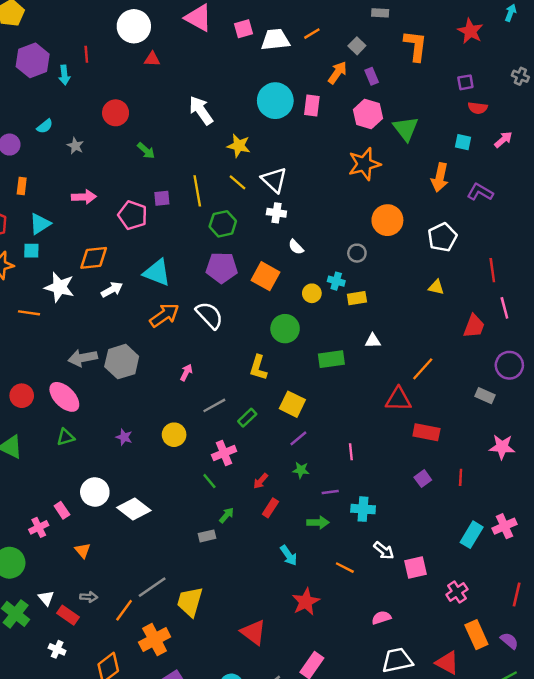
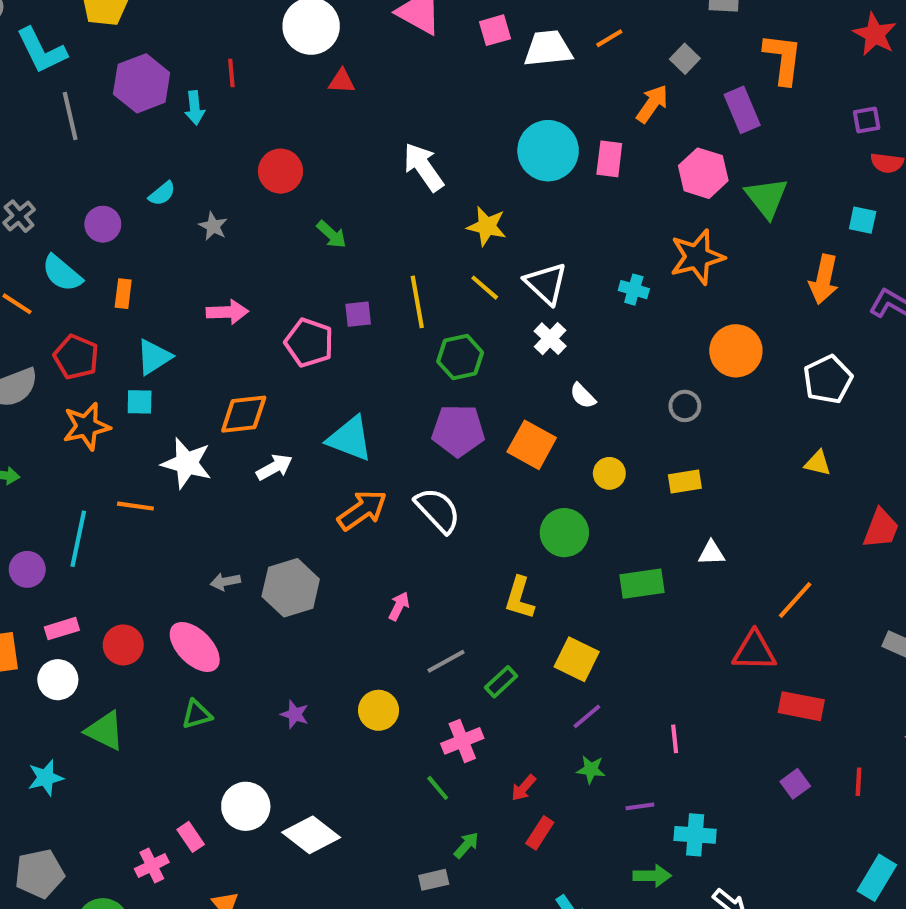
purple rectangle: (372, 76) -> (742, 110), moved, size x1.5
white cross: (276, 213) -> (550, 339), turned 36
cyan cross: (336, 281) -> (634, 290), moved
gray arrow: (83, 358) -> (225, 582), size x0.6
green arrow: (318, 522) -> (652, 876), moved

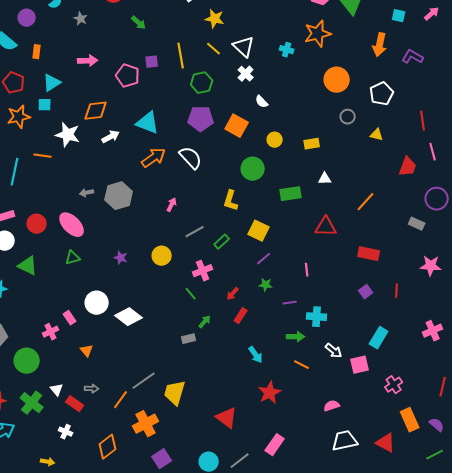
gray circle: (685, 406) -> (348, 117), moved
red triangle: (754, 651) -> (326, 227), moved
cyan rectangle: (877, 878) -> (379, 338), moved

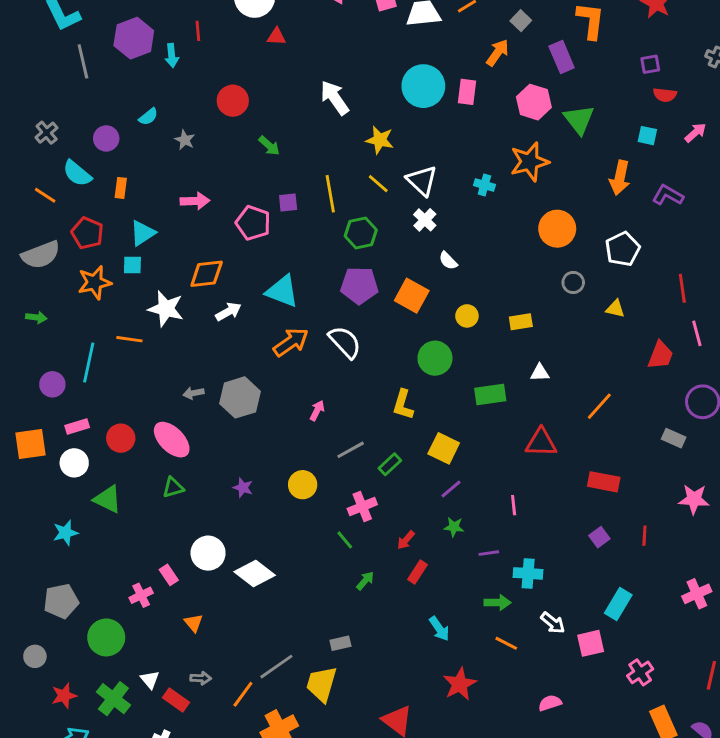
gray rectangle: (189, 339) -> (340, 643), moved

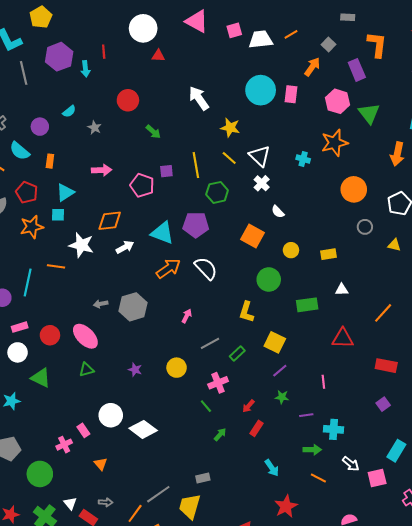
purple pentagon: (359, 285) -> (196, 225), moved

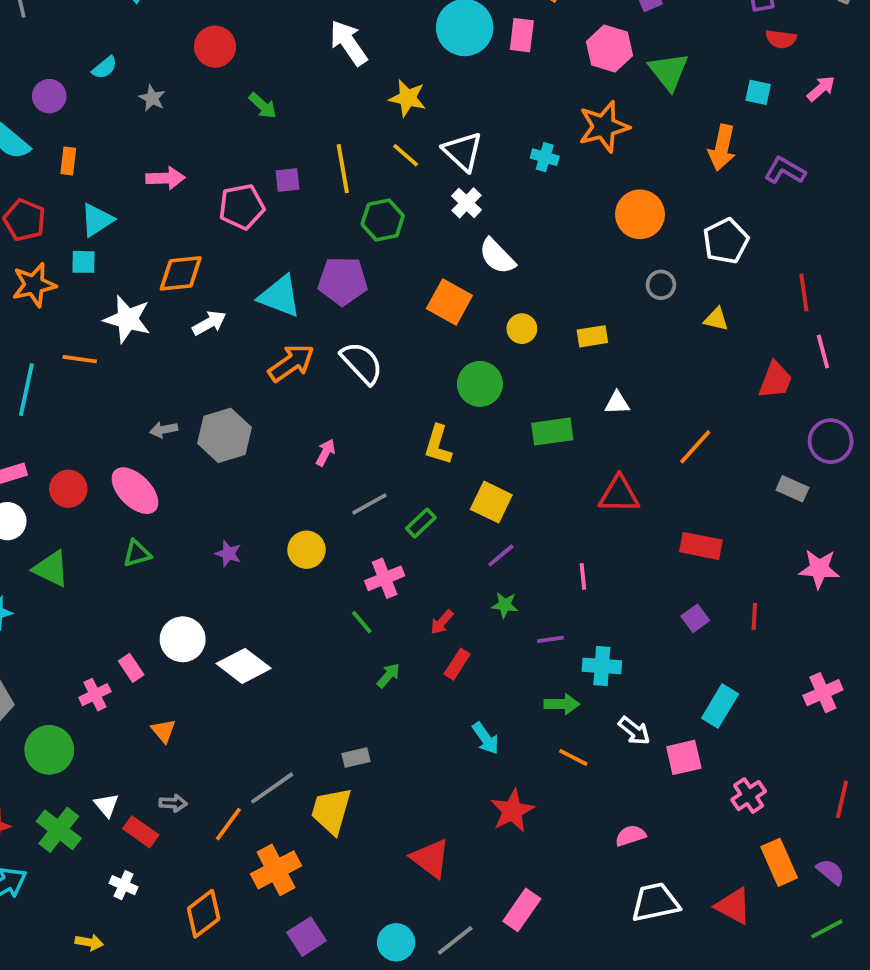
pink pentagon: (142, 185) -> (242, 207), turned -30
white semicircle: (278, 212) -> (497, 256), size x1.5

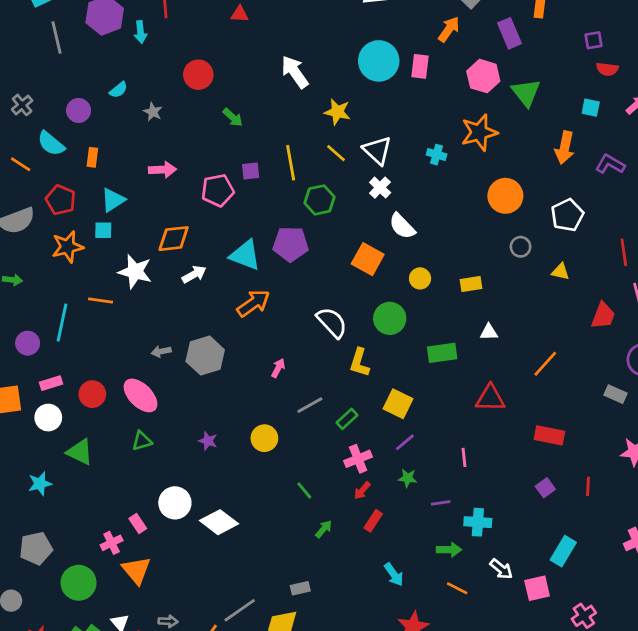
white semicircle: (362, 363) -> (332, 323), moved
pink cross: (385, 578) -> (358, 459), moved
orange triangle: (164, 731) -> (136, 570), moved, size x1.6

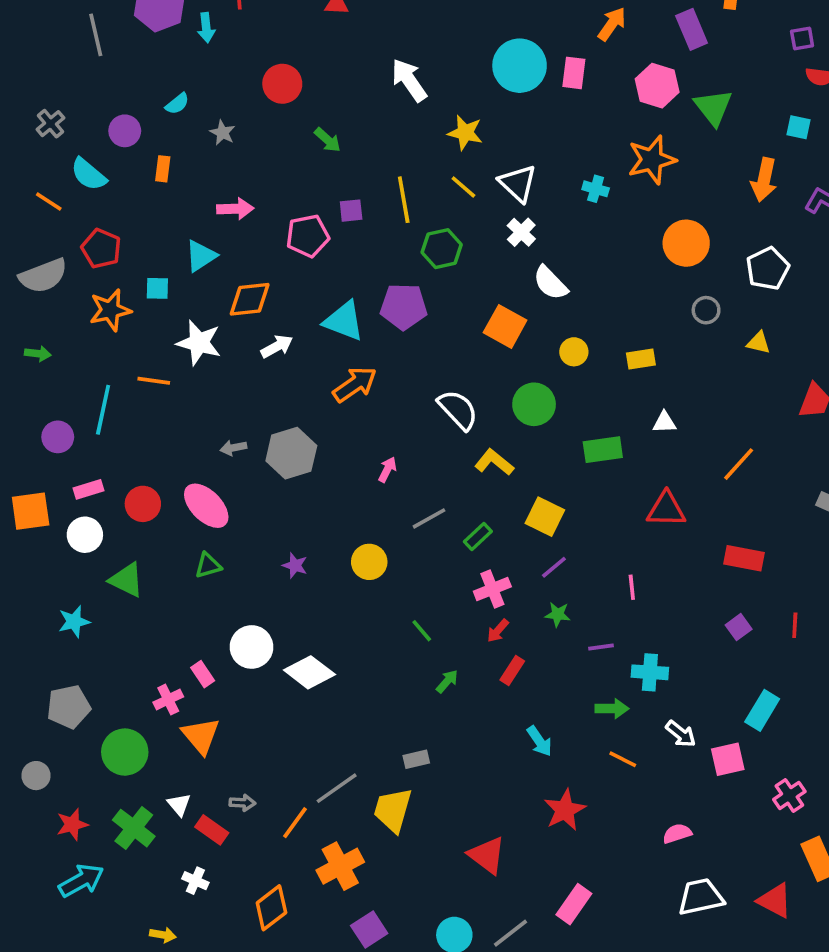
orange rectangle: (92, 157) -> (163, 169), moved
cyan triangle: (113, 200) -> (201, 256), moved
yellow L-shape: (359, 362) -> (494, 462), turned 112

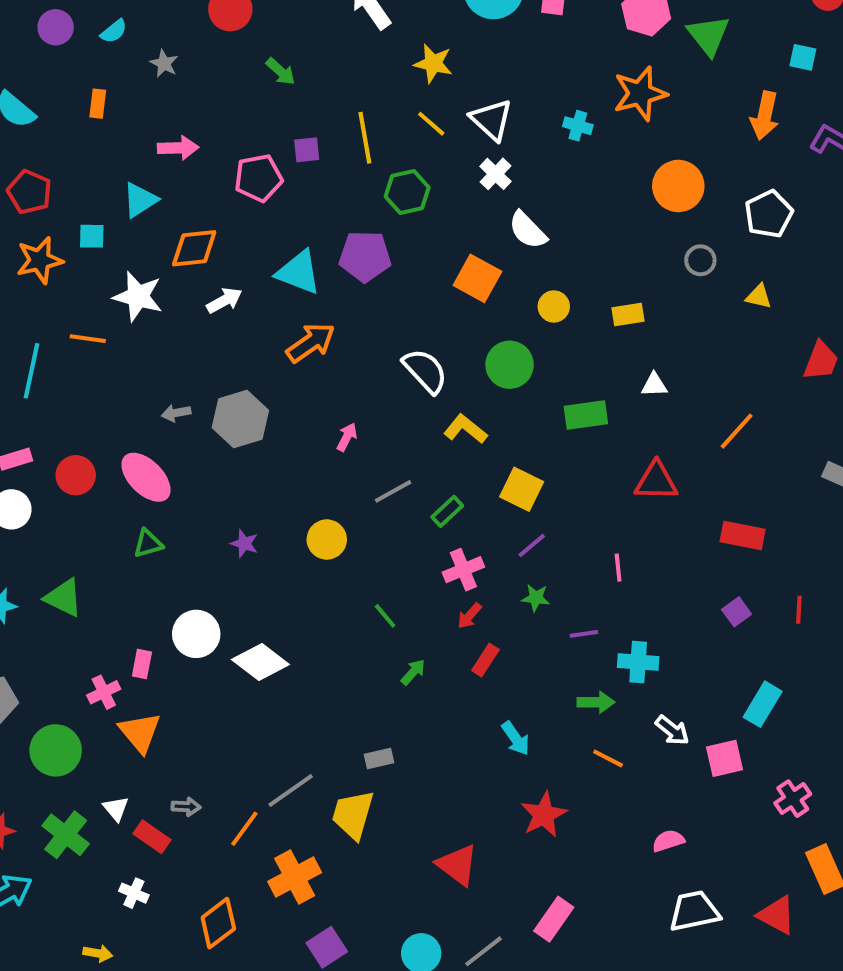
purple circle: (125, 131) -> (56, 27), moved
green triangle: (127, 580) -> (64, 598), moved
pink rectangle: (203, 674) -> (142, 664), turned 45

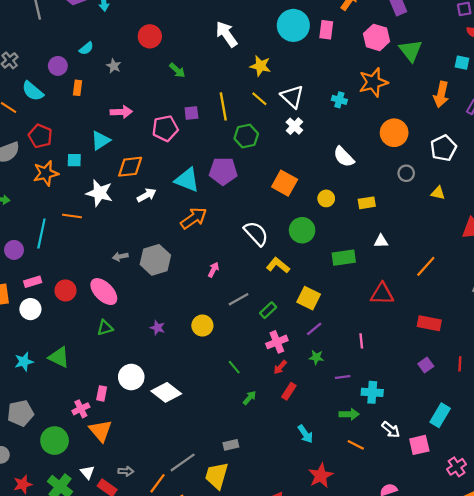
purple circle: (56, 27) -> (58, 66), moved
white semicircle: (528, 230) -> (344, 157), moved

